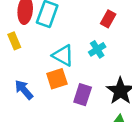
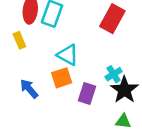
red rectangle: (108, 19) -> (112, 19), size x1.6
cyan cross: (97, 49) -> (114, 74), moved

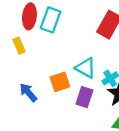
cyan triangle: (68, 55) -> (86, 68), moved

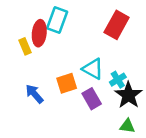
red ellipse: (29, 16) -> (39, 33), moved
purple rectangle: (84, 97) -> (92, 99), turned -48

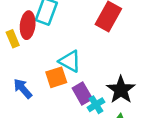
cyan triangle: (93, 69) -> (70, 61), moved
cyan cross: (118, 80) -> (96, 105), moved

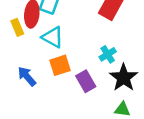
cyan triangle: (70, 61) -> (53, 37), moved
cyan cross: (96, 105) -> (108, 54), moved

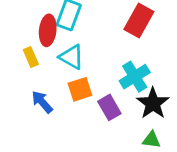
yellow rectangle: (17, 27) -> (31, 57), moved
cyan cross: (108, 54) -> (135, 77), size x1.5

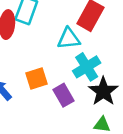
cyan triangle: (72, 57) -> (69, 39), moved, turned -35

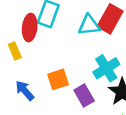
cyan triangle: (69, 39) -> (89, 25), moved

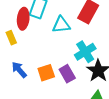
cyan triangle: (89, 25) -> (61, 25), moved
orange square: (58, 79) -> (46, 73), moved

